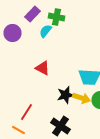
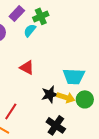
green cross: (56, 17) -> (41, 16), turned -35
black cross: (60, 126) -> (56, 125), moved

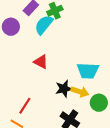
cyan semicircle: (30, 30) -> (44, 25), size x1.5
green circle: (85, 99) -> (99, 103), moved

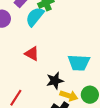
yellow arrow: (80, 92) -> (69, 96), moved

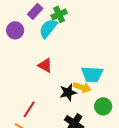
yellow arrow: (69, 96) -> (82, 87), moved

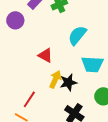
cyan semicircle: (48, 28) -> (77, 35), moved
yellow arrow: (82, 87) -> (55, 79), moved, turned -84

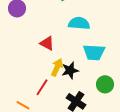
cyan semicircle: (77, 35) -> (79, 23), turned 55
red line: (29, 99) -> (42, 87), moved

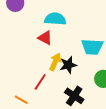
cyan semicircle: (79, 23) -> (55, 19), moved

